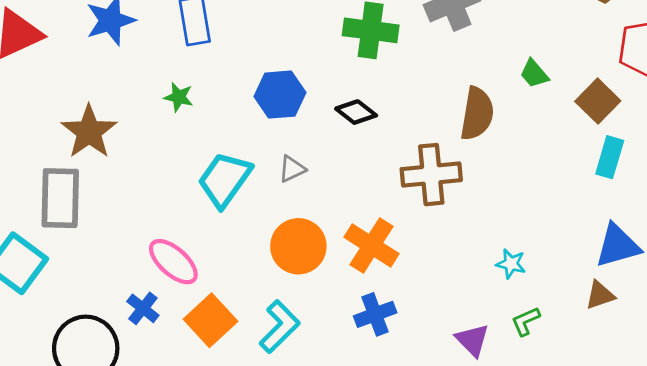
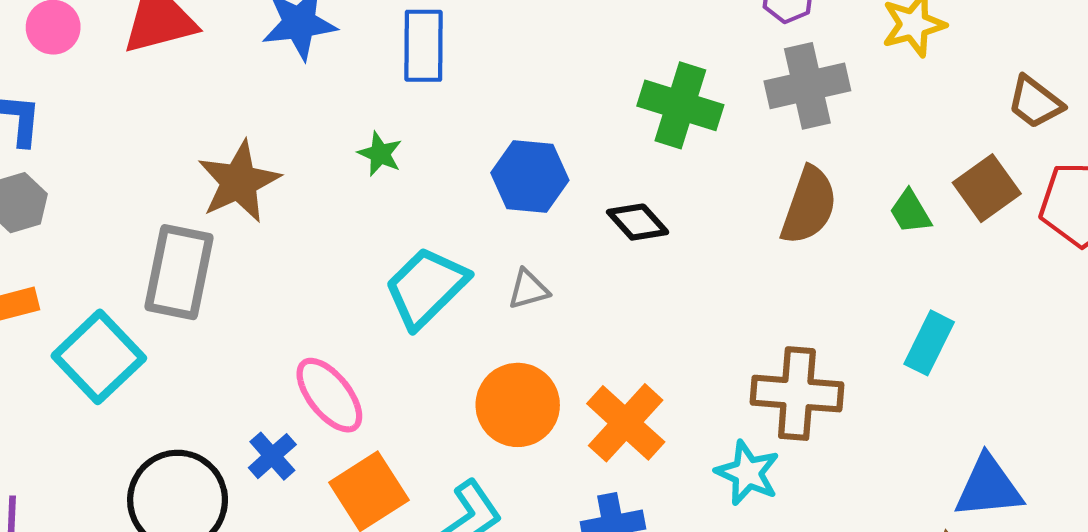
brown square: (598, 101) -> (987, 188), moved
brown semicircle: (477, 114) -> (809, 206), moved
cyan rectangle: (610, 157) -> (929, 343), moved
brown cross: (431, 175) -> (797, 394), moved
cyan star: (511, 264) -> (748, 473), moved, size x1.4

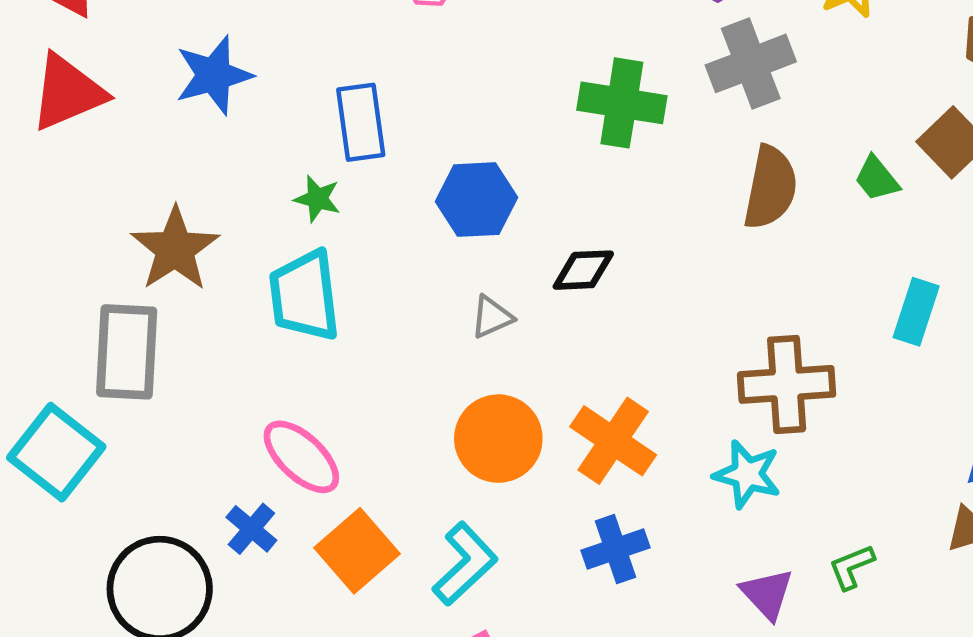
blue rectangle: (423, 46) -> (361, 122), moved
black diamond: (638, 222) -> (583, 270), moved, turned -42
cyan trapezoid: (426, 287) -> (304, 296), moved, turned -44

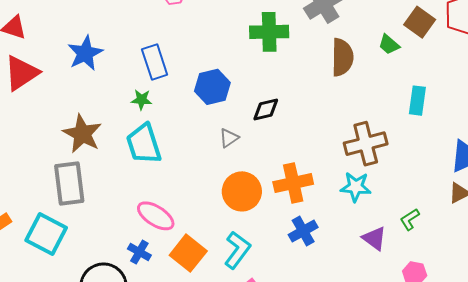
orange cross: (613, 441) -> (293, 183), turned -36

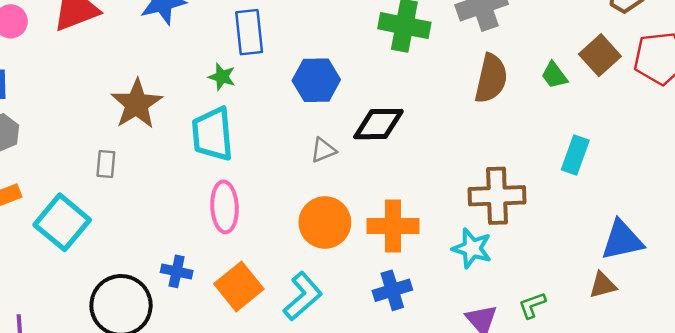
black diamond: (266, 109) -> (378, 124), size x1.4
gray rectangle: (69, 184) -> (106, 164), size x0.5
pink ellipse: (156, 216) -> (225, 207), moved, turned 42
blue cross: (139, 252) -> (177, 271), turned -30

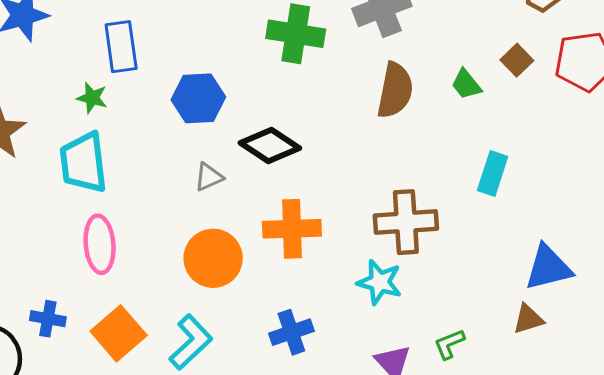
brown square: (600, 55) -> (517, 60), size x0.7
black diamond: (378, 124) -> (270, 146), turned 36
orange cross: (393, 226) -> (292, 229), moved

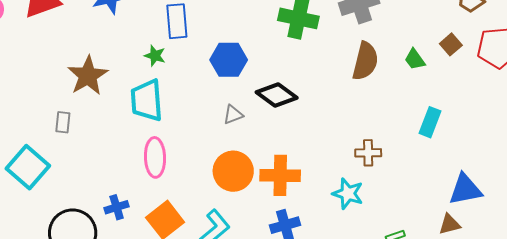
brown cross: (406, 222) -> (368, 153), size x0.6
orange cross: (292, 229) -> (280, 175), moved
blue cross: (48, 319) -> (117, 207), turned -30

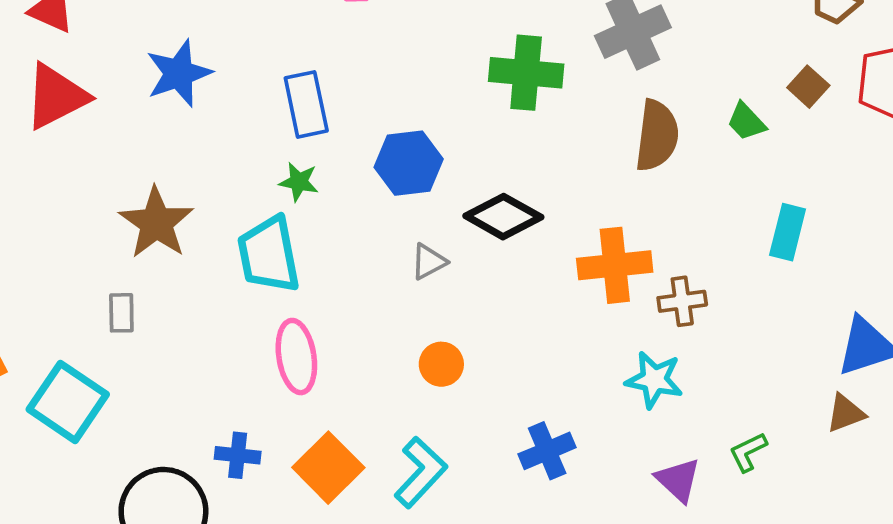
green star: (155, 56) -> (299, 182), moved
orange circle: (233, 171) -> (441, 364), size x0.6
orange cross: (280, 175) -> (615, 265), moved
blue cross: (117, 207) -> (238, 455), turned 30

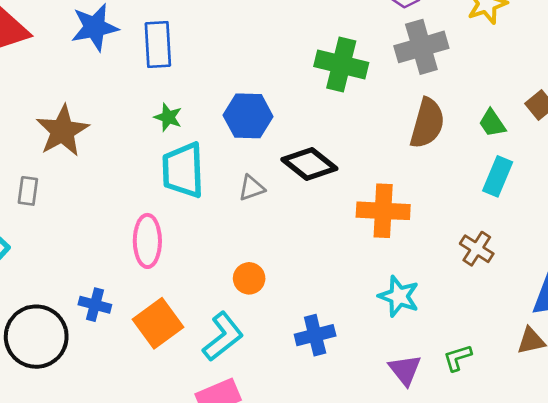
blue rectangle: (306, 104) -> (158, 44), moved
cyan rectangle: (788, 232) -> (498, 176), moved
cyan trapezoid: (269, 255) -> (183, 170), moved
brown cross: (682, 301) -> (477, 249), moved, turned 32
orange circle: (441, 364) -> (249, 278), moved

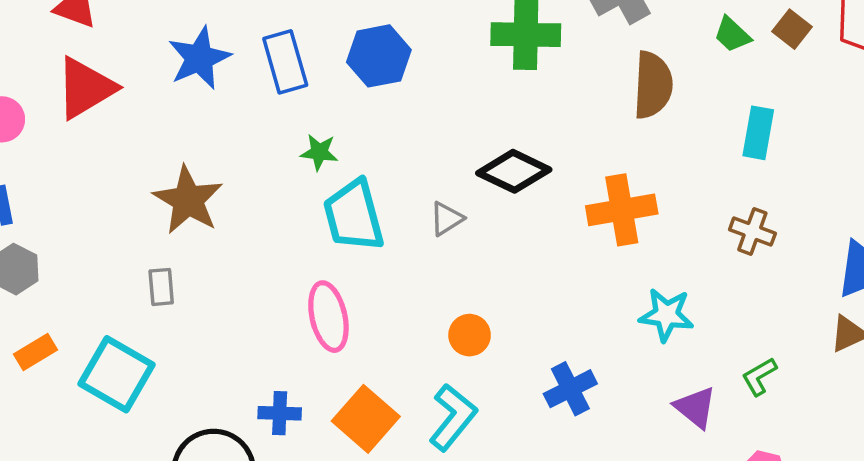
blue hexagon: (248, 116) -> (379, 56), moved
green trapezoid: (492, 123) -> (732, 35), moved

